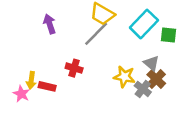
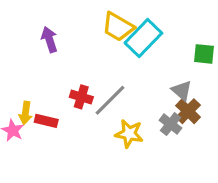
cyan rectangle: (144, 24) -> (143, 38), moved
gray line: (96, 34) -> (110, 100), moved
yellow star: (124, 77) -> (129, 134), moved

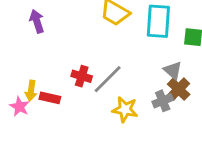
cyan rectangle: (143, 38) -> (158, 21), moved, turned -40
purple arrow: (49, 40) -> (37, 21), moved
gray cross: (171, 124) -> (163, 101), turned 30

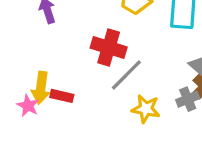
red cross: (82, 76) -> (109, 47), moved, size x1.5
yellow arrow: (31, 91) -> (41, 88), size x1.4

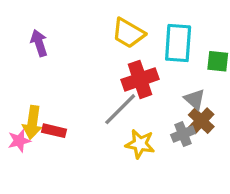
red cross: (109, 47) -> (140, 79), moved, turned -36
pink star: (28, 106) -> (19, 141), turned 30

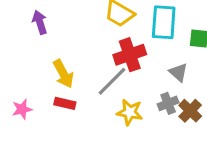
brown cross: (201, 121) -> (190, 111), moved
yellow arrow: (32, 122) -> (63, 74), moved, turned -36
red rectangle: (54, 131) -> (65, 103), moved

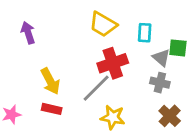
cyan rectangle: (164, 22) -> (145, 33), size x0.6
gray triangle: (178, 72) -> (161, 58), moved
gray cross: (168, 103) -> (160, 83), moved, turned 36

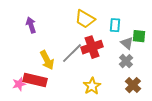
gray cross: (160, 83) -> (126, 61), turned 32
gray line: (96, 88) -> (72, 53), moved
red rectangle: (52, 109) -> (35, 80), moved, size x1.6
yellow star: (113, 117) -> (92, 86), turned 30

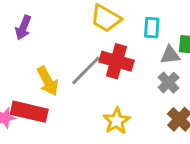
purple arrow: (31, 25) -> (23, 28), turned -140
gray triangle: (127, 43) -> (170, 55), turned -48
red cross: (92, 47) -> (117, 61), turned 35

